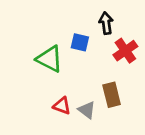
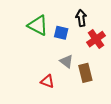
green triangle: (50, 59) -> (38, 25), moved
gray triangle: (87, 110) -> (66, 61), moved

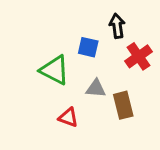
green triangle: (38, 25) -> (55, 70), moved
gray triangle: (66, 61) -> (96, 88), turned -32

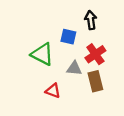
red cross: (139, 56) -> (95, 54), moved

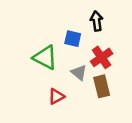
gray triangle: (74, 68) -> (79, 73), turned 35
red triangle: (53, 91) -> (56, 96), turned -49

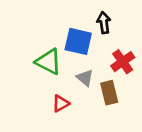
blue square: (73, 39) -> (78, 41), size x1.5
red cross: (102, 57) -> (123, 62), moved

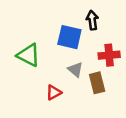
green triangle: (49, 62) -> (29, 55), moved
red cross: (123, 62) -> (109, 55), turned 30

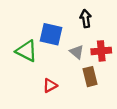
blue square: (69, 37) -> (51, 34), moved
gray triangle: (75, 70) -> (77, 52), moved

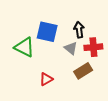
black arrow: (86, 19) -> (79, 30), moved
brown rectangle: (90, 77) -> (83, 71), turned 72

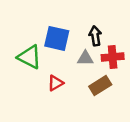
gray triangle: (71, 48) -> (85, 58), turned -40
red triangle: (46, 79) -> (55, 83), moved

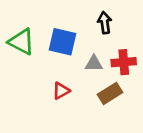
black arrow: (95, 36) -> (105, 23), moved
green triangle: (29, 57) -> (22, 42), moved

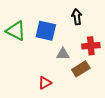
gray triangle: (94, 63) -> (63, 54), moved
red triangle: (61, 91) -> (45, 83), moved

